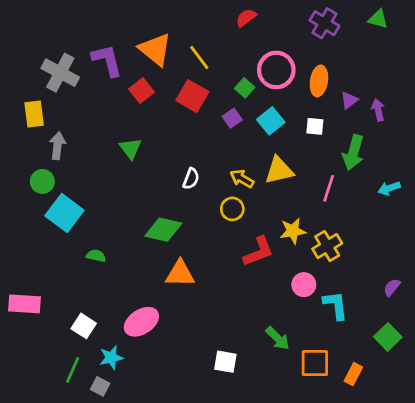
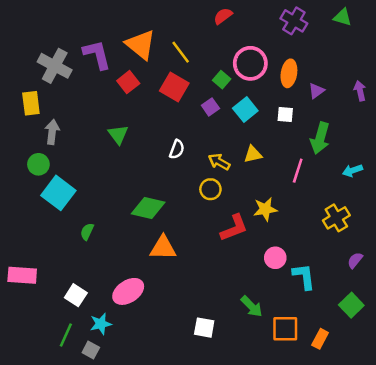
purple arrow: (378, 110) -> (360, 91), moved
yellow triangle: (279, 170) -> (253, 154), size x0.7
white semicircle: (191, 179) -> (177, 149), moved
yellow cross: (327, 246) -> (336, 218), moved
green semicircle: (96, 256) -> (87, 232), turned -77

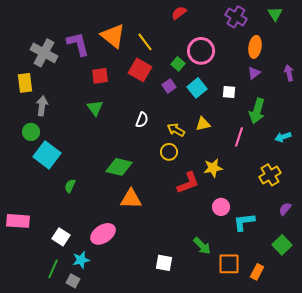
green triangle: (343, 17) -> (275, 14), turned 42
orange ellipse: (289, 73) -> (255, 47), moved
red square: (128, 82) -> (100, 76), moved, turned 30
cyan L-shape: (304, 276) -> (244, 222), turned -90

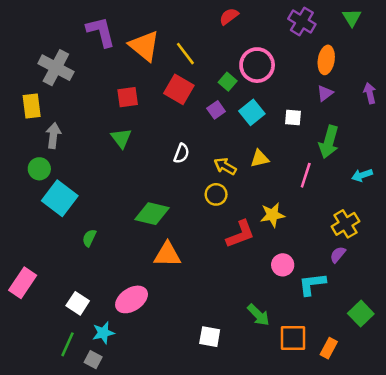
purple L-shape: (78, 44) -> (101, 32), moved
purple semicircle: (285, 209) -> (338, 255), moved
pink rectangle: (18, 221) -> (23, 283), turned -60

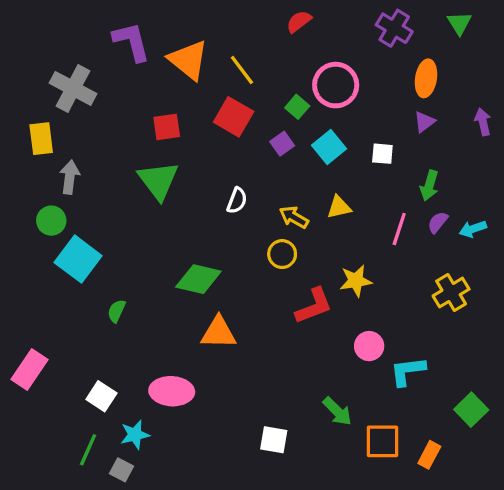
green triangle: (121, 138) -> (158, 180), size x1.5
green arrow: (329, 142) -> (429, 185), size x0.7
purple semicircle: (338, 255) -> (438, 222), moved
pink ellipse: (132, 299) -> (172, 391), turned 36

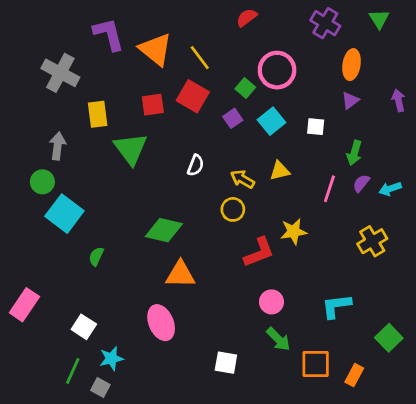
red square: (167, 127) -> (153, 105), moved
yellow rectangle: (41, 139) -> (98, 114), moved
pink circle: (369, 346) -> (271, 302), moved
pink ellipse: (172, 391) -> (161, 323), moved, turned 64

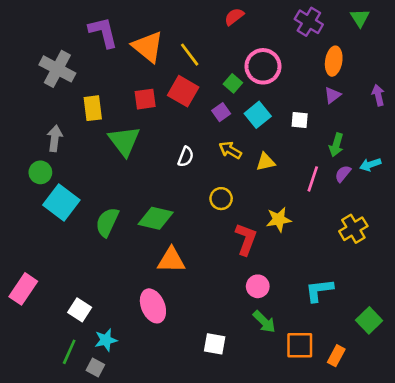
yellow arrow: (243, 179) -> (230, 150), moved
cyan arrow: (390, 189) -> (370, 165), moved
red L-shape: (259, 252) -> (246, 239), turned -48
green semicircle: (96, 256) -> (107, 222), moved, size x1.6

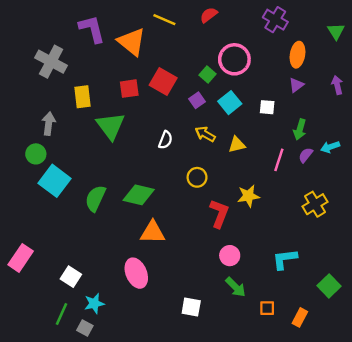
green triangle: (360, 18) -> (336, 31), moved
yellow line: (190, 55) -> (164, 20), moved, turned -30
orange square: (300, 345) -> (267, 308), size x0.6

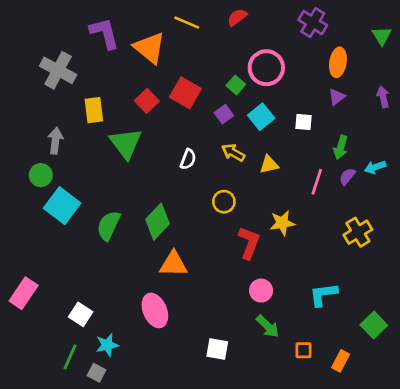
red square: (129, 89) -> (147, 101), turned -36
green diamond: (139, 195) -> (158, 222), turned -60

